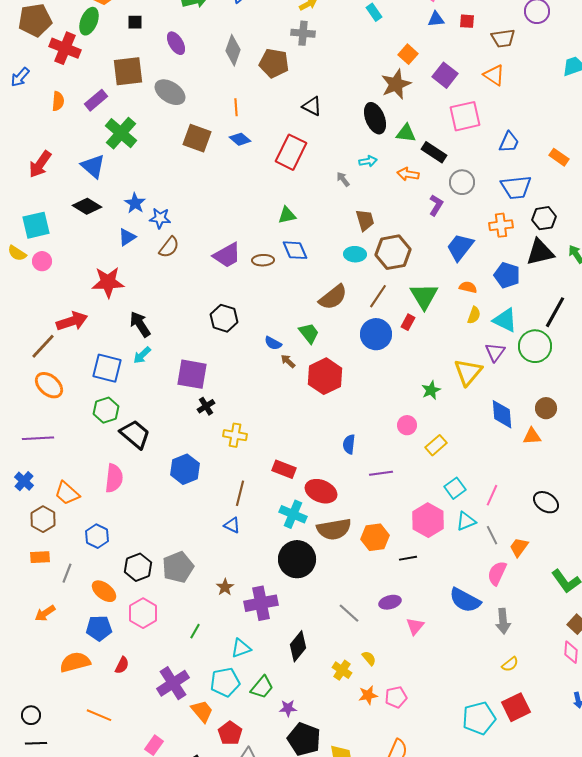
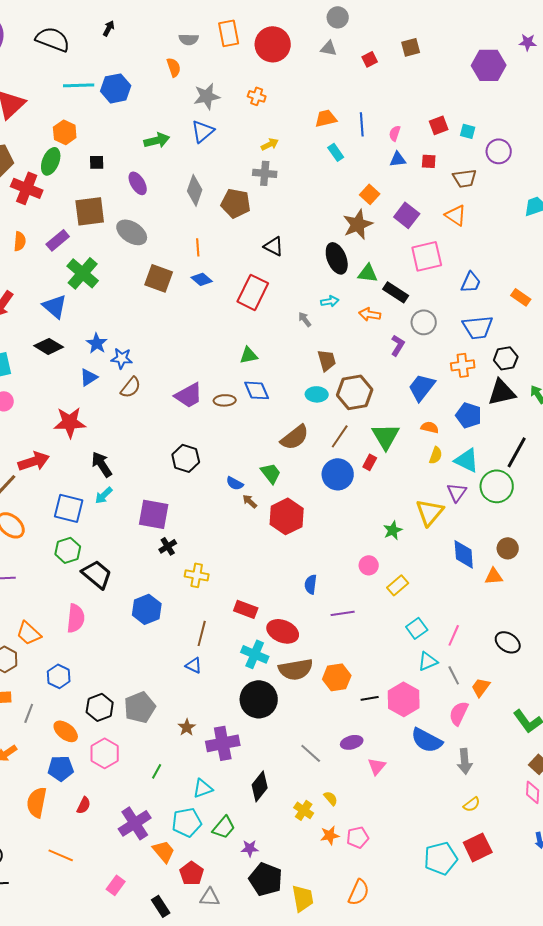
pink hexagon: (428, 520) -> (404, 699), moved
orange semicircle: (75, 662) -> (37, 802), turned -64

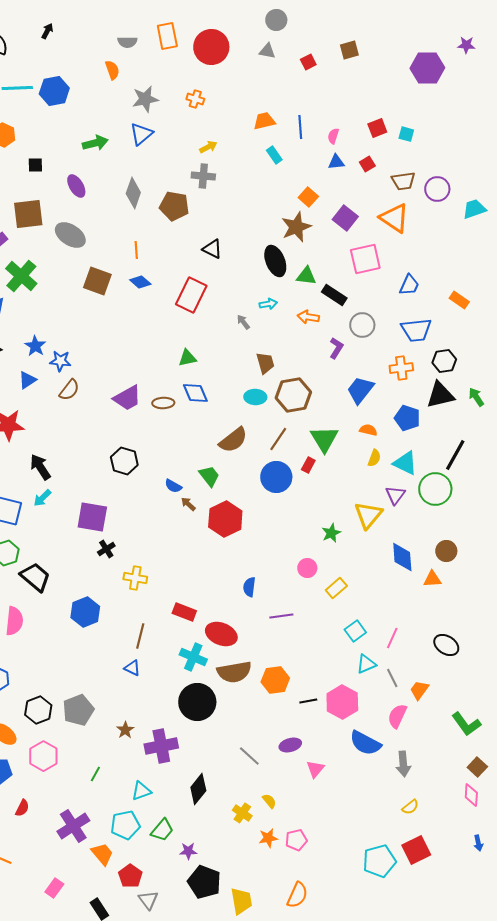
purple circle: (499, 151) -> (437, 189), moved
red square: (429, 161) -> (367, 164), turned -35
orange triangle: (456, 215) -> (394, 218), size x1.4
gray triangle: (210, 897) -> (148, 900), turned 50

